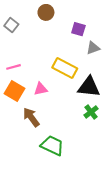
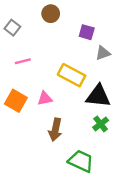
pink line: (13, 67) -> (23, 61), moved
brown arrow: (31, 117) -> (55, 130), moved, turned -132
green trapezoid: (52, 146) -> (81, 161), moved

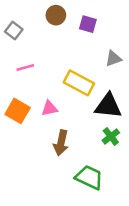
purple square: (87, 32) -> (88, 24), moved

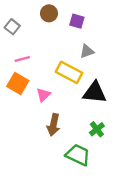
gray triangle: (113, 59) -> (87, 51), moved
pink triangle: (50, 108) -> (43, 95), turned -32
orange square: (18, 111) -> (18, 84), moved
green cross: (111, 136) -> (97, 129), moved

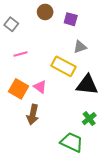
orange square: (18, 84) -> (18, 89), moved
pink triangle: (43, 95) -> (40, 87), turned -40
brown arrow: (53, 125) -> (33, 114), moved

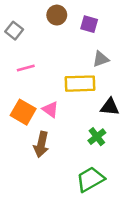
yellow rectangle: (64, 66) -> (80, 84), turned -30
black triangle: (87, 85) -> (110, 107), size x0.7
green cross: (89, 119) -> (97, 137), moved
green trapezoid: (72, 142) -> (90, 179), turned -55

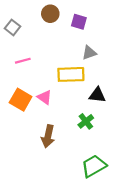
brown arrow: (41, 144) -> (48, 136), moved
green trapezoid: (90, 179) -> (94, 166), moved

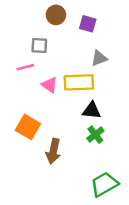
gray square: (12, 27) -> (39, 45), moved, turned -35
black triangle: (97, 95) -> (92, 110), moved
pink triangle: (45, 97) -> (50, 85), moved
orange square: (21, 100) -> (28, 127), moved

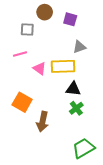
gray square: (39, 45) -> (27, 30), moved

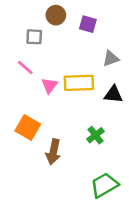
gray triangle: (79, 47) -> (111, 59), moved
pink line: (20, 54) -> (25, 68), turned 56
pink triangle: (39, 68) -> (50, 85), turned 32
black triangle: (73, 89) -> (113, 94), moved

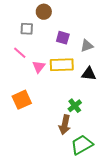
purple square: (88, 24) -> (63, 38), moved
orange square: (28, 128) -> (22, 100), turned 36
brown arrow: (53, 152) -> (65, 125), moved

